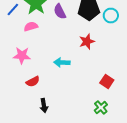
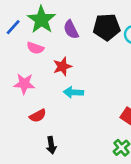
pink semicircle: (31, 26) -> (35, 48), turned -144
red star: (87, 42) -> (62, 66), moved

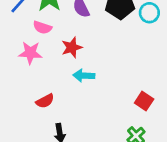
pink star: (24, 84) -> (30, 53), moved

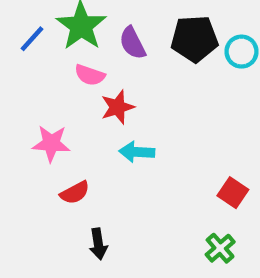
pink semicircle: (42, 27) -> (90, 75), moved
pink star: (30, 53) -> (51, 143), moved

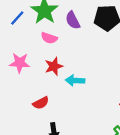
red star: (118, 107) -> (54, 66), moved
pink star: (51, 143) -> (20, 63), moved

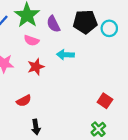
cyan arrow: (75, 80) -> (65, 55), moved

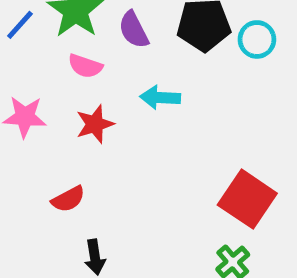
red square: (105, 101) -> (247, 199), size x1.6

